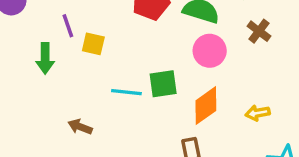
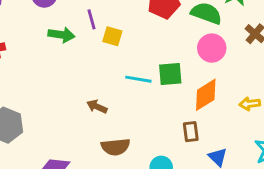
green arrow: (45, 58) -> (61, 35), moved, turned -85

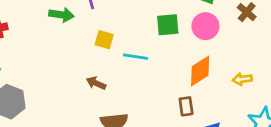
yellow square: (112, 36) -> (104, 40), moved
green square: (170, 74) -> (168, 25), moved

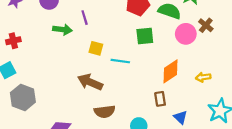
pink circle: (205, 26) -> (186, 34), moved
brown arrow: (96, 83) -> (90, 82), size x1.6

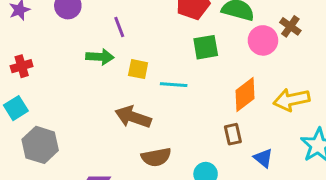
green arrow: (62, 30) -> (100, 57), moved
yellow arrow: (203, 77) -> (291, 100), size x1.6

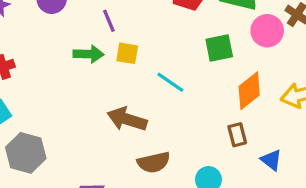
green square: (206, 47) -> (219, 48), moved
yellow square: (138, 69) -> (127, 53), moved
cyan line: (174, 85) -> (170, 82), turned 32

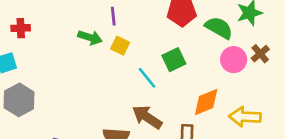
green square: (219, 48) -> (174, 60), moved, turned -30
brown arrow: (127, 119) -> (147, 117), moved

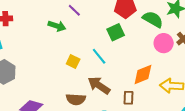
purple line: (113, 16) -> (74, 10), turned -40
yellow square: (120, 46) -> (73, 62), moved
green square: (174, 60) -> (116, 32), moved

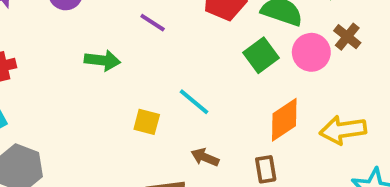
purple line: (74, 10) -> (153, 23), moved
green square: (116, 32) -> (261, 55), moved
brown arrow: (99, 85) -> (205, 157), size x0.6

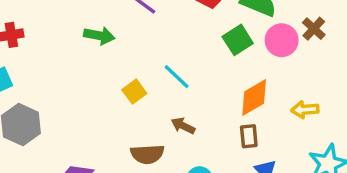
yellow square: (147, 122) -> (134, 92), turned 35
yellow arrow: (343, 130) -> (305, 110), size x0.7
brown rectangle: (266, 169) -> (249, 136), moved

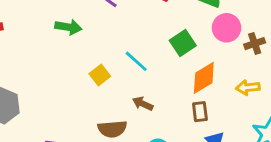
brown cross: (314, 29) -> (255, 44), moved, turned 30
green square: (238, 40) -> (183, 43), moved

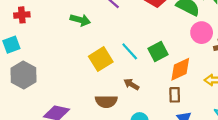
green square: (183, 43) -> (158, 51), moved
yellow square: (100, 75) -> (101, 59), size x1.5

